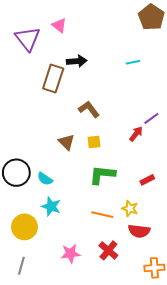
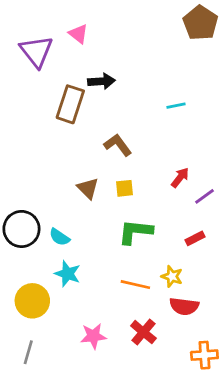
cyan line: (133, 62) -> (176, 106), moved
purple line: (151, 118) -> (204, 196), moved

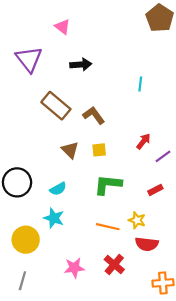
purple triangle: (36, 51) -> (29, 59), moved
brown rectangle: (70, 104) -> (56, 106), moved, turned -68
cyan line: (176, 106) -> (140, 84), turned -72
cyan semicircle: (59, 237) -> (58, 189), moved, turned -63

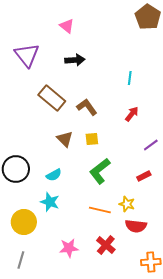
pink triangle: (62, 27) -> (67, 26), moved
red arrow: (143, 141) -> (132, 114), moved
green L-shape: (108, 185) -> (100, 171), turned -44

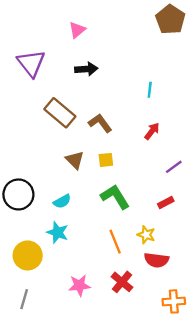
pink triangle: (67, 26) -> (77, 30), turned 42
green L-shape: (100, 171) -> (115, 197), turned 96
orange line: (100, 210) -> (115, 242), turned 55

